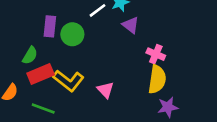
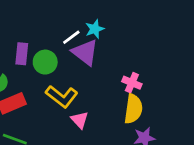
purple triangle: (131, 25) -> (85, 52), moved, size x1.5
yellow L-shape: (68, 81) -> (62, 96), moved

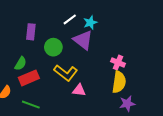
white line: (71, 37) -> (70, 19), moved
purple rectangle: (22, 54) -> (31, 32), moved
pink triangle: (80, 120) -> (79, 90), turned -40

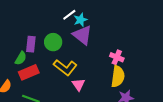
cyan star: (90, 23) -> (80, 20), moved
purple rectangle: (31, 32) -> (31, 44), moved
pink triangle: (79, 90) -> (78, 85), turned 48

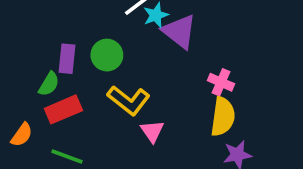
purple triangle: (82, 35) -> (179, 31), moved

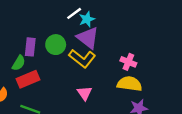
purple triangle: (179, 31) -> (88, 38), moved
yellow L-shape: (129, 100) -> (82, 58), moved
yellow semicircle: (223, 117) -> (129, 84), turned -90

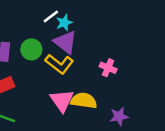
yellow semicircle: (129, 84) -> (84, 101), moved
pink triangle: (84, 93) -> (62, 101), size x1.5

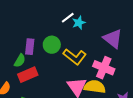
purple triangle: (65, 42) -> (113, 39), moved
pink cross: (108, 68) -> (104, 68), moved, size x1.5

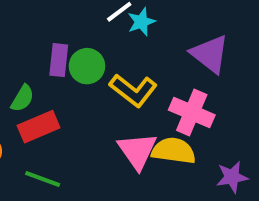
purple rectangle: (30, 47) -> (59, 60), moved

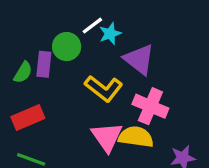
purple triangle: (210, 54) -> (139, 59), moved
green circle: (87, 66) -> (67, 47), moved
green semicircle: (22, 98) -> (23, 72), moved

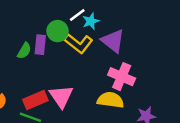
yellow L-shape: (104, 88) -> (78, 43), moved
red rectangle: (28, 118) -> (35, 100), moved
pink triangle: (107, 137) -> (61, 96), moved

